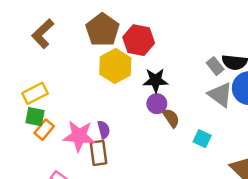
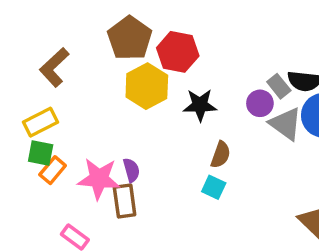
brown L-shape: (43, 34) -> (54, 67), moved
purple circle: (157, 104) -> (260, 103), moved
brown semicircle: (171, 118) -> (221, 155), turned 54
cyan square: (202, 139) -> (214, 187), moved

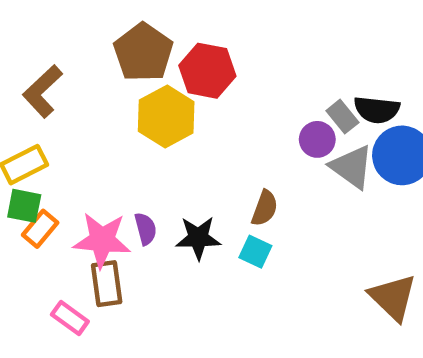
black star: (200, 105) -> (198, 238), moved
brown rectangle: (125, 201) -> (107, 284), moved

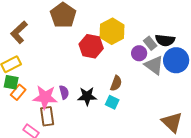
red hexagon: (207, 71) -> (91, 46), moved
yellow hexagon: (166, 117) -> (112, 31), moved

